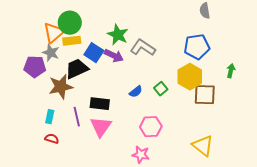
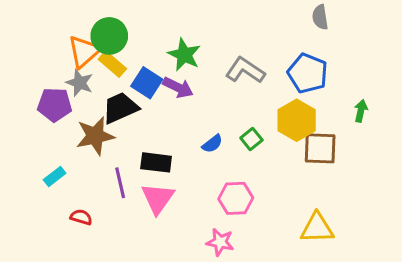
yellow rectangle: (72, 41) -> (112, 64), turned 48
blue pentagon: (197, 47) -> (308, 73), turned 30
gray L-shape: (143, 48) -> (245, 70), moved
cyan rectangle: (50, 117) -> (55, 177), moved, turned 40
yellow triangle: (203, 146) -> (317, 228), turned -40

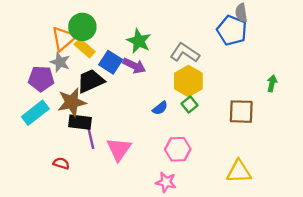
blue pentagon: (308, 73) -> (232, 30), moved
yellow hexagon: (297, 120) -> (188, 81), moved
black rectangle: (156, 162) -> (80, 122), moved
cyan rectangle: (55, 177) -> (35, 113), moved, size x1.6

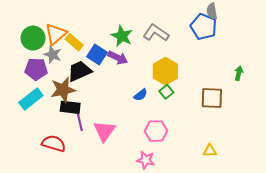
green circle: (82, 27) -> (33, 38), moved
gray L-shape: (185, 53) -> (156, 33), moved
red semicircle: (61, 163) -> (54, 143), size x1.6
yellow triangle: (239, 172) -> (210, 151), size x0.6

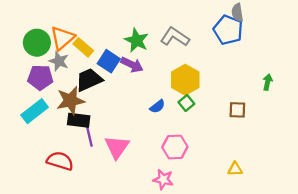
brown square: (212, 98) -> (237, 110), size x0.7

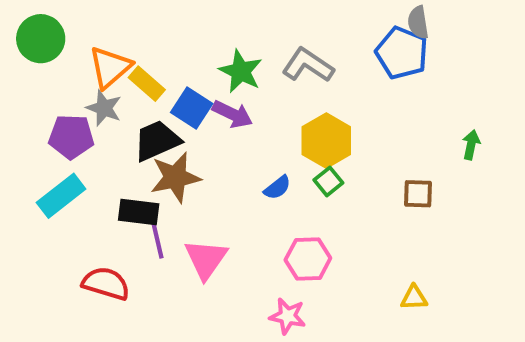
green circle: (37, 43) -> (41, 39), moved
brown star: (70, 101) -> (175, 177), moved

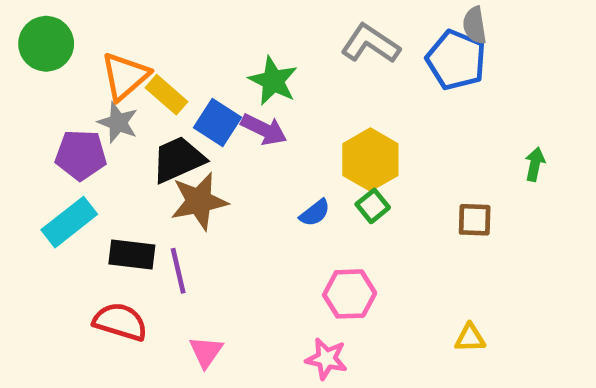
gray L-shape: (308, 65) -> (370, 44), moved
black rectangle: (139, 212) -> (132, 255), moved
pink triangle: (206, 259) -> (206, 352), moved, size x0.7

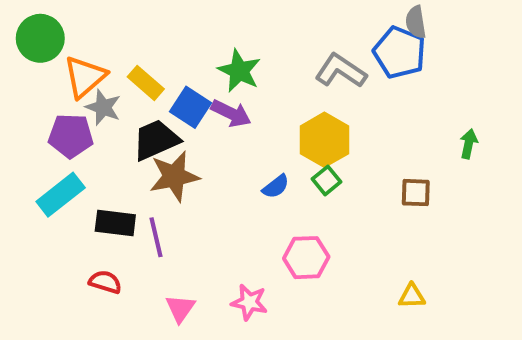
gray L-shape: (370, 44) -> (341, 71), moved
orange triangle: (125, 76) -> (85, 77), moved
red semicircle: (120, 322) -> (105, 282), size x0.7
pink star: (326, 359) -> (249, 302), moved

